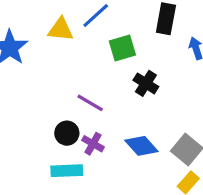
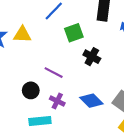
yellow triangle: (61, 30) -> (22, 35), moved
black circle: (67, 133) -> (31, 90), moved

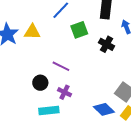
black cross: (92, 57) -> (107, 44), moved
blue diamond: (91, 101) -> (104, 109), moved

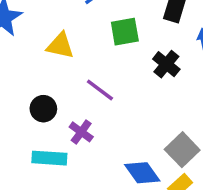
yellow triangle: (32, 32) -> (60, 46), moved
purple line: (61, 66) -> (100, 90), moved

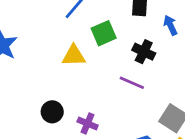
yellow triangle: (60, 46) -> (74, 56), moved
purple line: (100, 90) -> (132, 83), moved

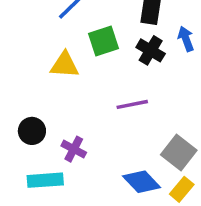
black cross: (144, 52) -> (151, 50), moved
purple line: (132, 83) -> (132, 104), turned -40

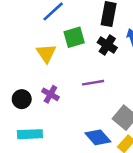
yellow triangle: (65, 65) -> (46, 53), turned 50
purple cross: (74, 149) -> (50, 94), moved

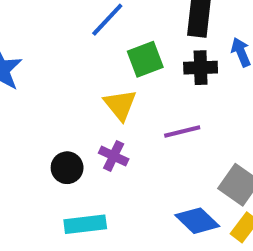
black cross: (107, 45) -> (201, 68), turned -30
yellow triangle: (46, 53) -> (120, 105), moved

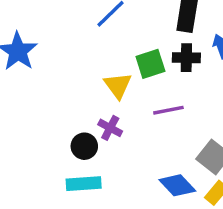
green square: (145, 59) -> (150, 64), moved
black circle: (67, 168) -> (84, 146), moved

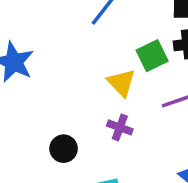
black circle: (84, 146) -> (64, 149), moved

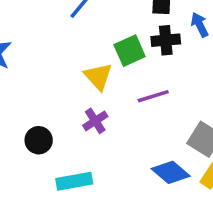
purple cross: (120, 127) -> (95, 121), turned 35

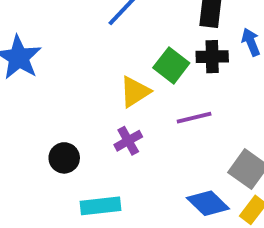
green square: (130, 51) -> (171, 65), turned -32
yellow triangle: (98, 76) -> (135, 92), turned 36

